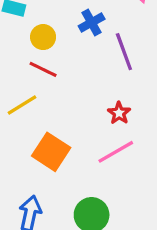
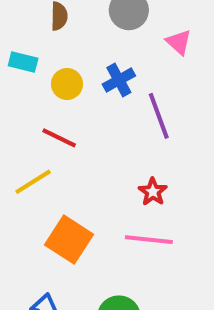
yellow circle: (43, 37) -> (67, 84), moved
pink line: (116, 152) -> (149, 240), turned 36

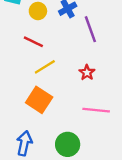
yellow line: (33, 182) -> (45, 67), moved
pink line: (149, 240) -> (96, 110), moved

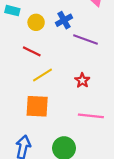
purple line: (90, 29) -> (86, 40), turned -50
orange square: (39, 100) -> (37, 106), turned -30

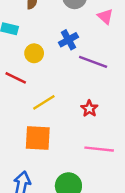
yellow circle: (36, 22) -> (34, 53), moved
red line: (32, 51) -> (16, 78), moved

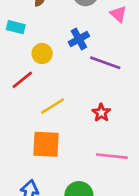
red line: (16, 78) -> (22, 80), turned -65

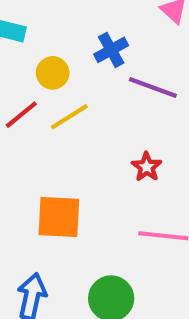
yellow line: (53, 106) -> (69, 117), moved

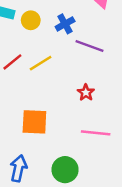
yellow circle: (53, 73) -> (31, 20), moved

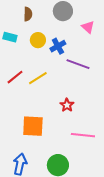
yellow circle: (31, 20) -> (38, 40), moved
red star: (86, 93) -> (67, 105), moved

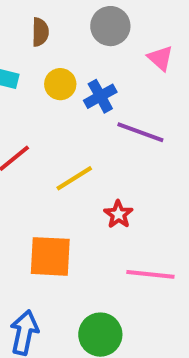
yellow line: (38, 78) -> (74, 178), moved

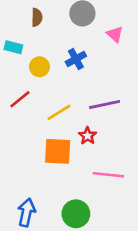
yellow circle: (60, 84) -> (39, 67), moved
purple line: (140, 132) -> (105, 105), moved, turned -32
orange square: (50, 256) -> (58, 151), moved

